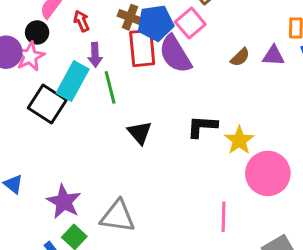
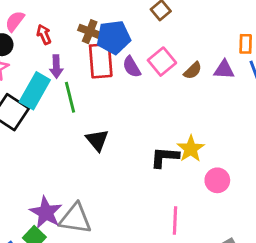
pink square: (190, 23) -> (162, 62), moved
purple semicircle: (175, 54) -> (132, 67), size x0.6
black L-shape: (202, 126) -> (165, 157), moved
pink circle: (268, 173) -> (217, 180), size x0.6
purple star: (64, 202) -> (46, 213), moved

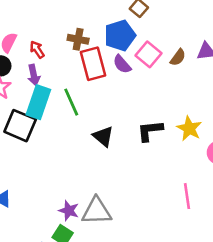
blue pentagon: (114, 37) -> (120, 35), moved
purple arrow: (56, 66) -> (34, 75), moved
black L-shape: (165, 157) -> (150, 131), moved
purple star: (46, 213) -> (69, 211), size x0.7

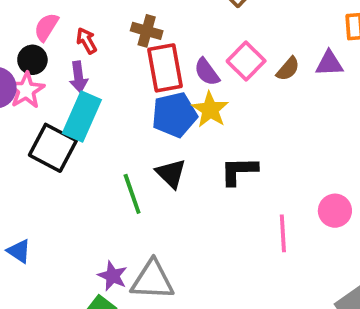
blue pentagon: (120, 35) -> (174, 115), moved
green line: (71, 102) -> (132, 194), moved
yellow star: (189, 128) -> (210, 110), moved
pink line: (187, 196) -> (283, 233), moved

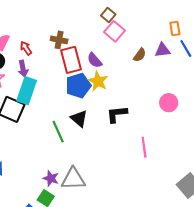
pink square: (246, 61) -> (115, 31), moved
pink circle: (335, 211) -> (169, 103), moved

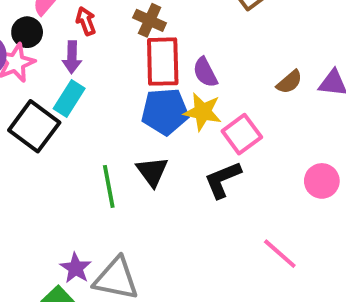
pink square: (115, 31) -> (242, 134), moved
yellow star: (98, 81) -> (203, 112), turned -30
cyan rectangle: (27, 91) -> (69, 99), size x0.7
black L-shape: (117, 114) -> (223, 180), turned -30
pink line: (144, 147) -> (280, 254), moved, turned -54

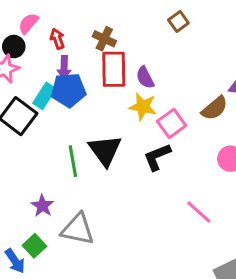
purple arrow: (72, 57) -> (64, 67), moved
brown semicircle: (289, 82) -> (215, 108), moved, size x1.4
blue pentagon: (165, 111) -> (69, 90), moved
black triangle: (152, 172) -> (105, 150), size x1.4
purple star: (76, 268) -> (42, 206), moved

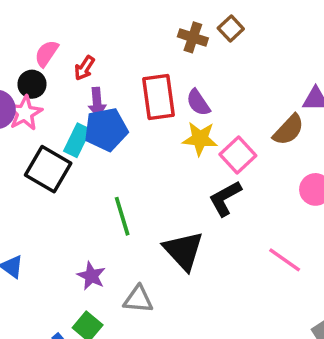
red arrow: (57, 39) -> (84, 68), turned -120
brown cross: (104, 39) -> (193, 37), moved
black triangle: (105, 150) -> (183, 251), moved
gray triangle: (78, 229) -> (138, 299), size x0.7

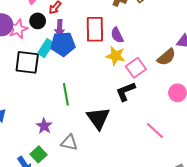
black circle: (32, 84) -> (38, 21), moved
black square: (48, 169) -> (27, 62), turned -30

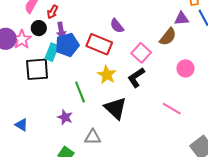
red rectangle: (95, 29) -> (99, 44), moved, turned -55
yellow star: (116, 56) -> (107, 75), moved, turned 30
purple star: (44, 126) -> (65, 117), moved

